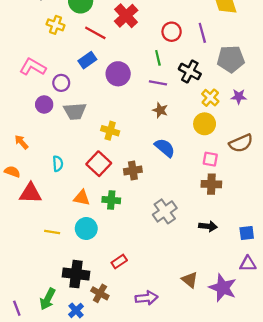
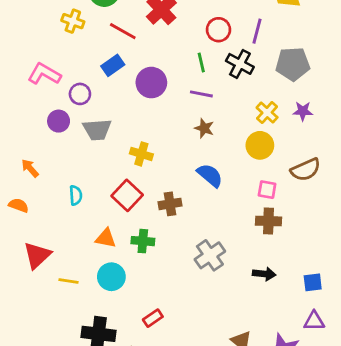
purple line: (202, 33) -> (257, 31), turned 30
black cross: (190, 72) -> (240, 64), moved
red triangle: (30, 193) -> (37, 255), moved, turned -45

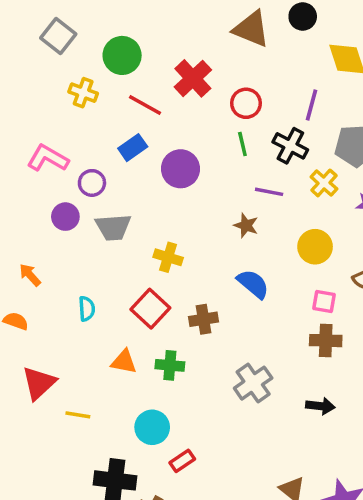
red circle: (218, 30) -> (246, 103), moved
purple line: (201, 94) -> (269, 192), moved
yellow cross: (267, 113) -> (324, 183), moved
cyan circle: (111, 277) -> (152, 427), moved

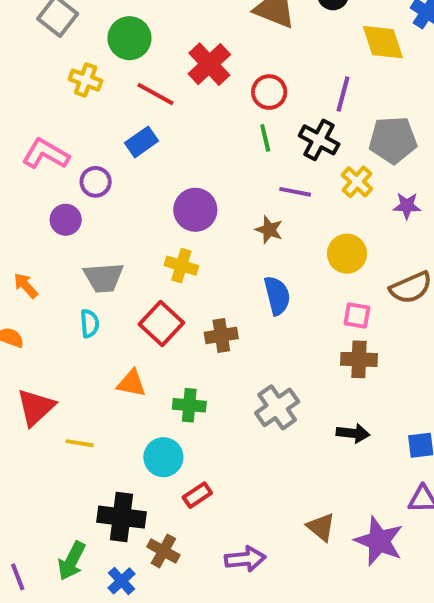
purple circle: (180, 169) -> (195, 210), moved
gray trapezoid: (113, 227) -> (104, 278), moved
blue semicircle: (253, 284) -> (277, 296), turned 36
green cross: (170, 365) -> (189, 405), moved

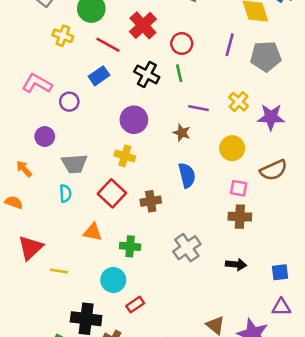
black cross: (319, 140) -> (147, 74), moved
gray pentagon: (393, 140) -> (266, 56), moved
purple star: (407, 206) -> (271, 117), size x1.5
purple circle: (66, 220) -> (45, 137), moved

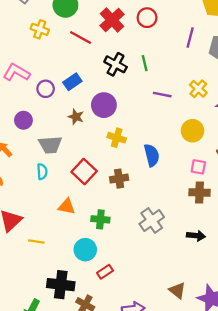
red circle: (182, 43) -> (147, 18), moved
blue rectangle: (99, 76) -> (72, 82), moved
brown star: (182, 133) -> (76, 117), moved
yellow cross: (125, 156) -> (117, 138), moved

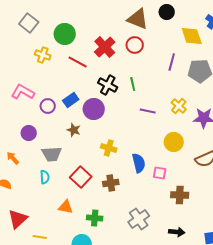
purple circle: (104, 105) -> (94, 109), moved
pink square: (198, 167) -> (160, 173), moved

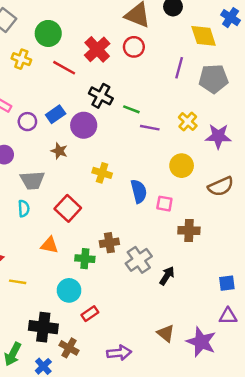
green line: (133, 84) -> (131, 109), moved, turned -56
brown cross: (111, 183) -> (109, 243), moved
black arrow: (177, 232) -> (167, 276), moved, turned -63

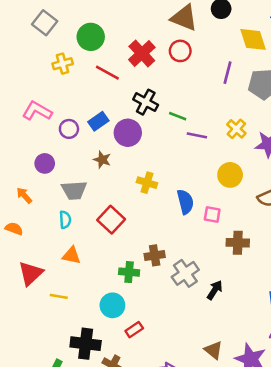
yellow cross: (21, 59) -> (63, 64), turned -36
orange triangle: (49, 245) -> (72, 255), moved

